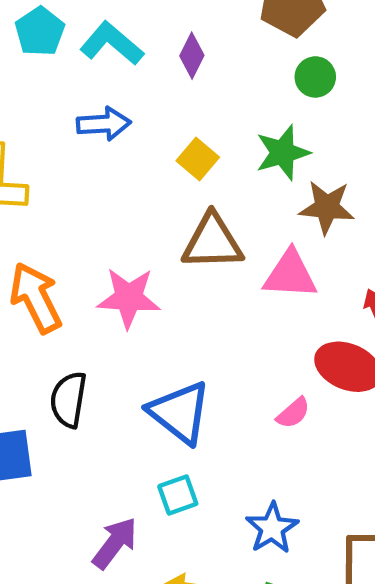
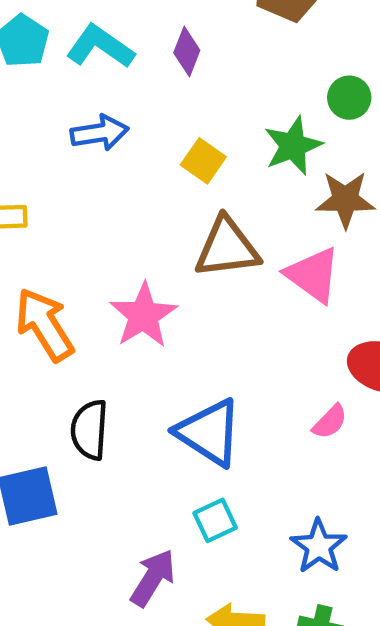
green circle: (315, 77) -> (349, 98), moved
pink triangle: (290, 275) -> (313, 275), turned 38
pink star: (129, 298) -> (143, 315), turned -30

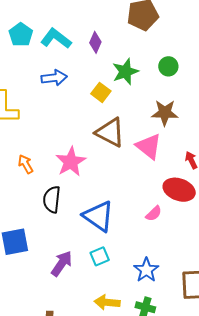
green star: (293, 146) -> (125, 72), moved
brown triangle: (227, 248) -> (110, 132), turned 32
orange arrow: (45, 325) -> (26, 164), size x0.6
black semicircle: (89, 430) -> (52, 199), moved
purple arrow: (153, 578) -> (62, 263), moved

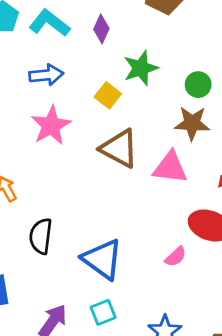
green circle: (168, 66) -> (198, 85), moved
pink triangle: (149, 146) -> (170, 168), turned -32
pink star: (71, 162) -> (51, 125), moved

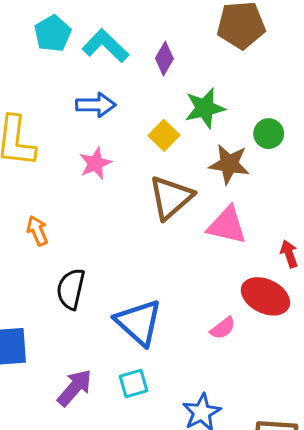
brown star: (192, 123) -> (229, 164), moved
pink star: (51, 125) -> (95, 163), size x0.7
brown triangle: (119, 148) -> (171, 198), turned 45

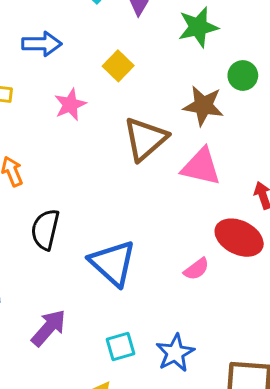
blue arrow: (96, 105) -> (42, 44), moved
green star: (205, 108) -> (198, 27), moved
yellow square: (164, 135) -> (118, 66), moved
cyan square: (133, 383) -> (121, 347), moved

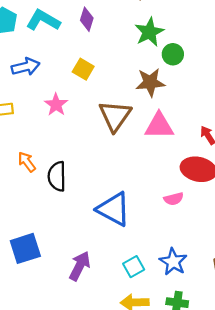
green star: (198, 27) -> (149, 32), moved
black semicircle: (45, 229) -> (57, 176), moved
pink semicircle: (196, 269) -> (174, 199), turned 36

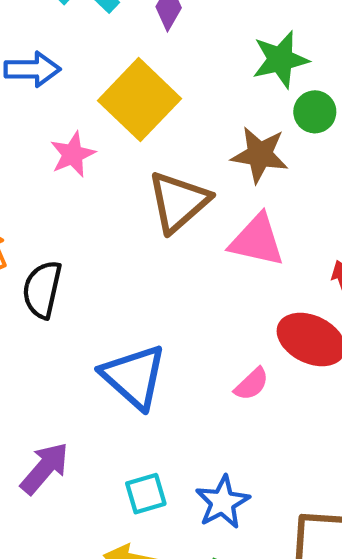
yellow square: (83, 69) -> (139, 100), size x1.8
pink semicircle: (174, 199) -> (252, 384), turned -42

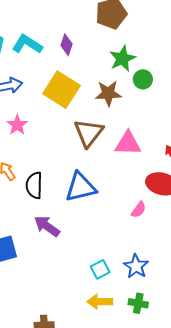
pink star: (73, 154) -> (17, 125), moved
brown star: (260, 155) -> (108, 93), moved
blue triangle: (134, 377) -> (81, 187), moved, turned -44
purple arrow: (45, 468) -> (47, 226), moved, turned -84

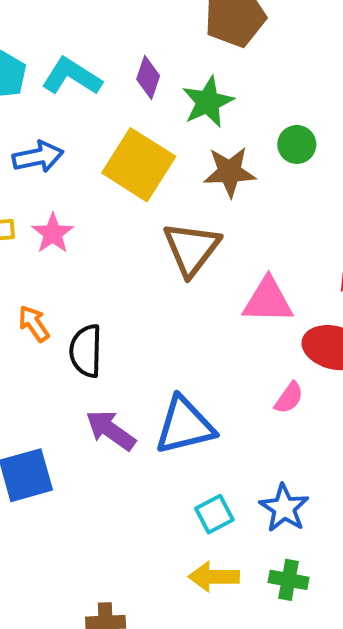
green star: (122, 59) -> (208, 102), moved
pink triangle: (128, 143) -> (268, 300), moved
blue triangle: (81, 187) -> (185, 426), moved

